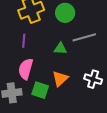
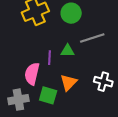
purple line: (24, 41) -> (49, 58), moved

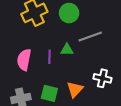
pink semicircle: (32, 74) -> (24, 60), moved
orange triangle: (69, 82) -> (75, 89), moved

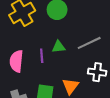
gray line: (90, 37) -> (89, 43), moved

